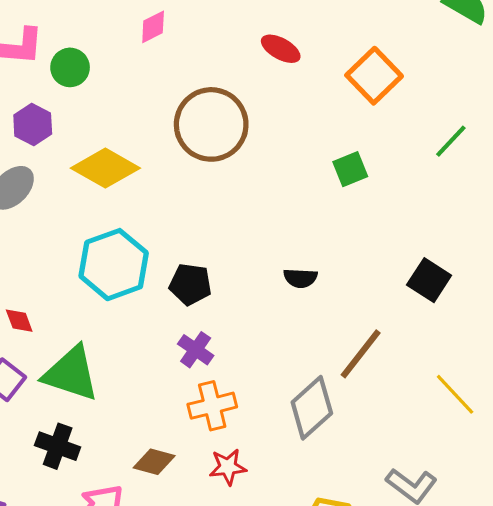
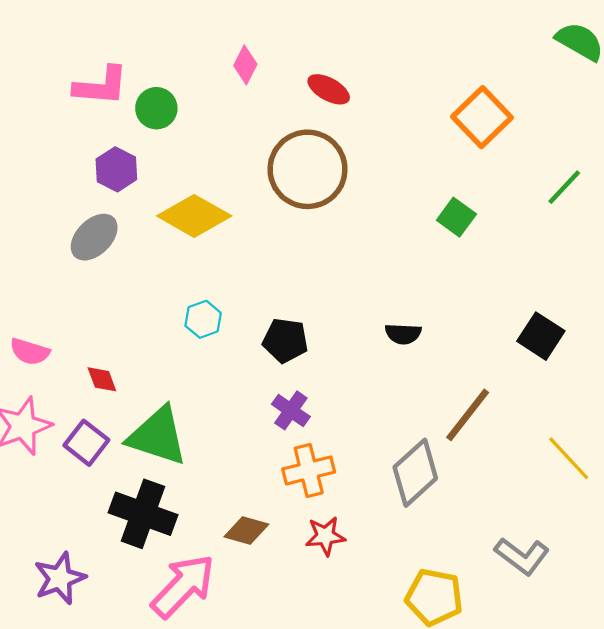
pink diamond: (153, 27) -> (245, 65), turned -36
red ellipse: (281, 49) -> (329, 89), moved
green square: (350, 169) -> (456, 217), turned -32
cyan hexagon: (114, 265) -> (203, 319), size x0.5
black cross: (58, 446) -> (143, 514), size x1.4

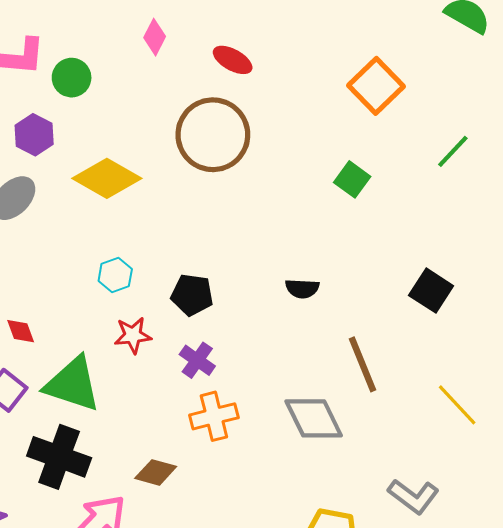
brown line: (468, 415) -> (362, 364), turned -60
gray diamond: (415, 473) -> (314, 418), turned -74
red star: (325, 536) -> (133, 335), moved

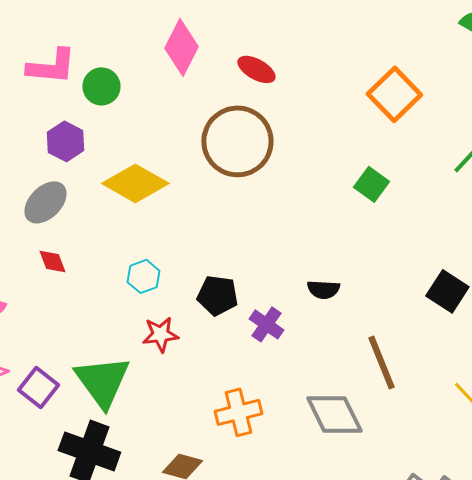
pink diamond: (155, 37) -> (181, 47), size x1.6
red diamond: (21, 331) -> (52, 261), moved
purple cross: (197, 360) -> (266, 324), moved
green triangle: (73, 384) -> (102, 381), turned 36

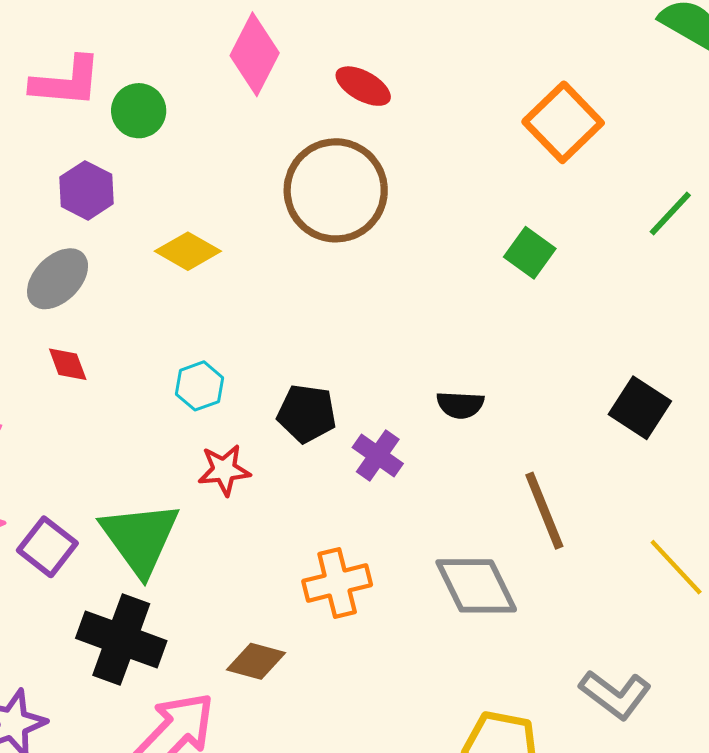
yellow diamond: (135, 183) -> (188, 251), size x0.7

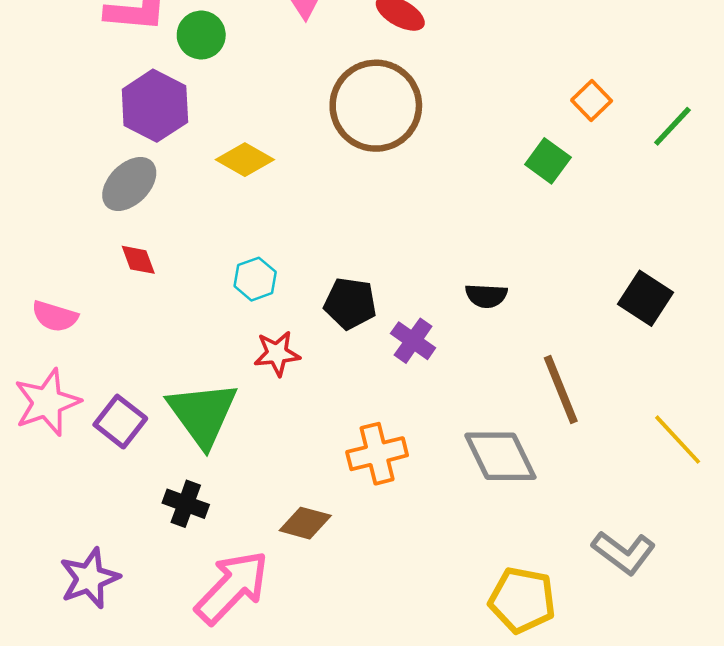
orange square: (563, 122) -> (592, 101), moved, size x0.6
purple hexagon: (86, 190) -> (155, 106), size x1.4
black cross: (121, 639) -> (186, 504), size x0.6

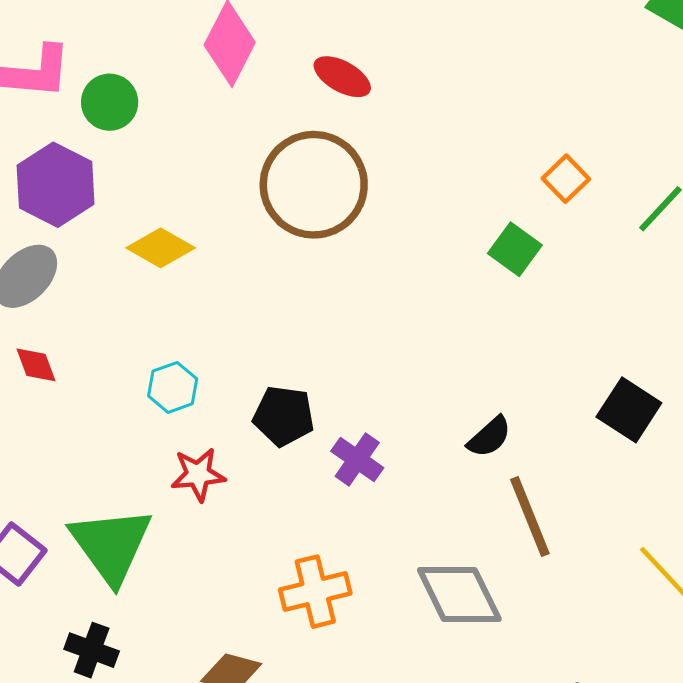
black semicircle: (486, 296) -> (489, 437), moved, turned -45

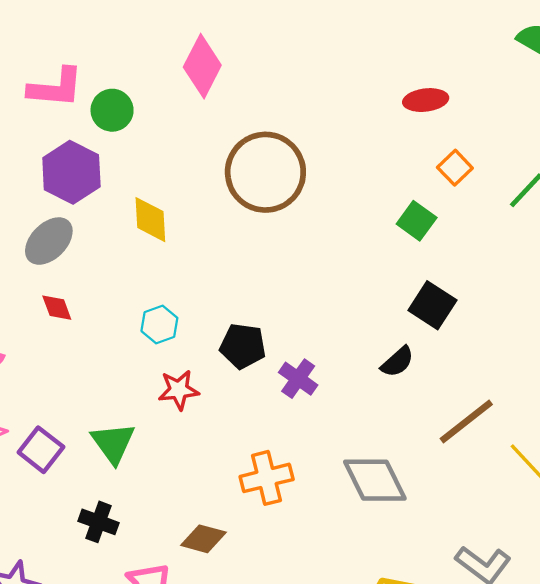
red ellipse: (342, 77) -> (426, 100), moved, turned -36
yellow diamond: (161, 248) -> (150, 220), turned 57
black square: (629, 410) -> (432, 305), moved
brown line: (530, 516) -> (466, 422), moved, turned 74
green triangle: (111, 545) -> (113, 443), size x0.7

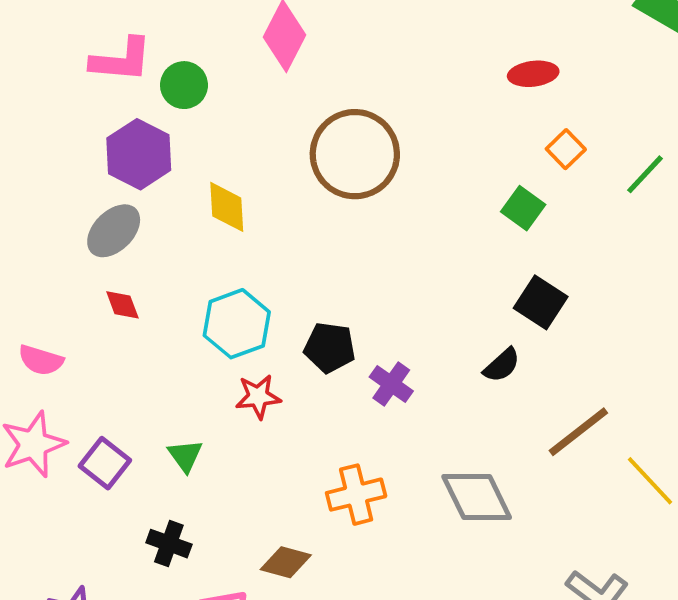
cyan hexagon: (159, 325) -> (237, 324), size x1.6
green triangle: (113, 443) -> (185, 456), size x0.7

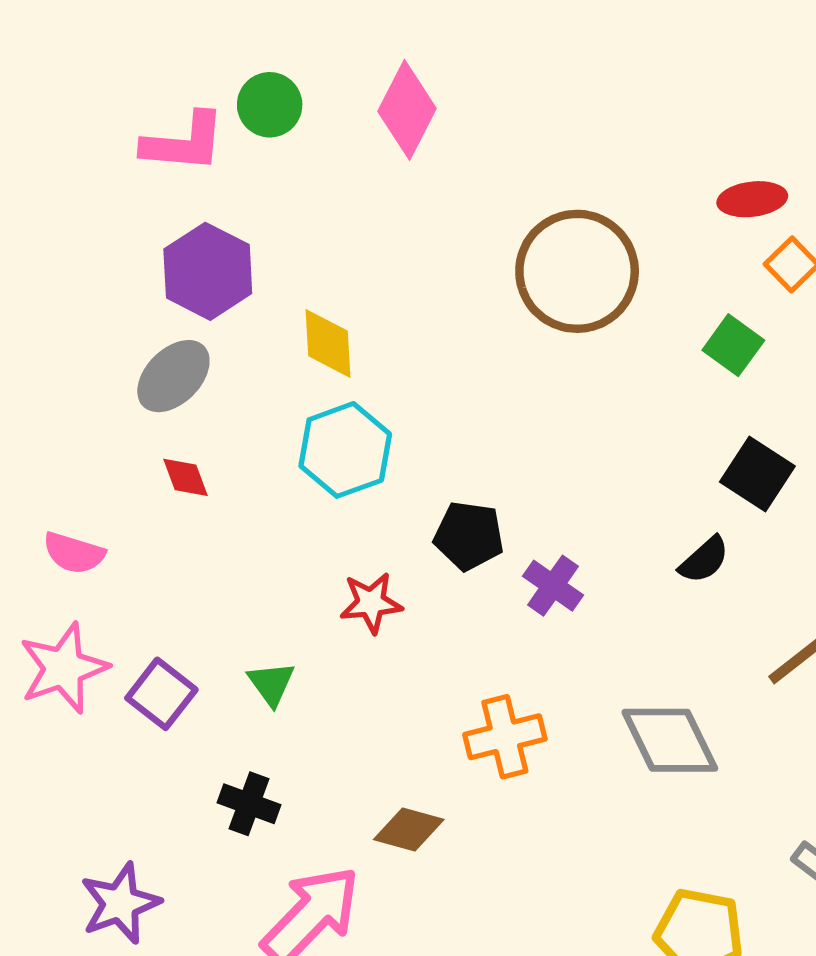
red ellipse: (533, 74) -> (752, 199), moved
green circle: (184, 85) -> (270, 105), moved
brown circle: (355, 154) -> (577, 271), moved
cyan hexagon: (237, 324) -> (345, 450), moved

